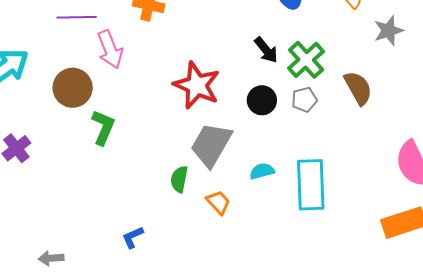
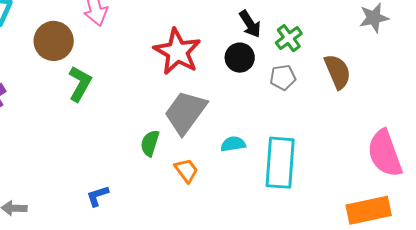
green cross: (306, 60) -> (289, 38), size x0.7
black circle: (262, 100) -> (240, 58), moved

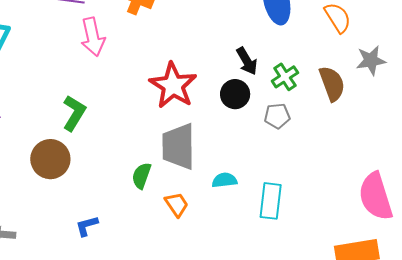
brown circle: (54, 41) -> (50, 159), moved
brown semicircle: (338, 72) -> (332, 84), moved
gray trapezoid: (185, 112) -> (178, 146), turned -39
cyan rectangle: (280, 163) -> (271, 201), size x0.7

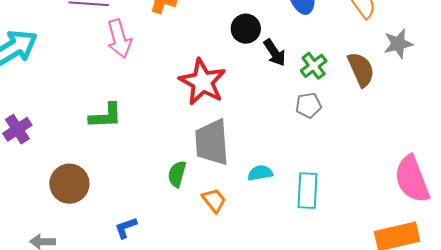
black circle: (235, 94) -> (246, 29), moved
green L-shape: (74, 113) -> (106, 116), turned 60
brown circle: (50, 159) -> (69, 184), moved

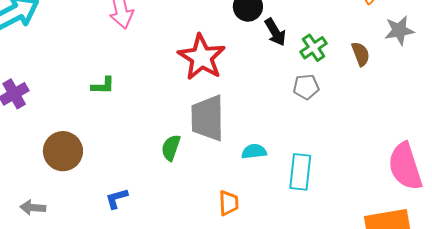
brown semicircle: (361, 69) -> (361, 54), size x0.7
green L-shape: (106, 116) -> (103, 86), size x0.7
orange trapezoid: (214, 200) -> (229, 203), moved, turned 32

